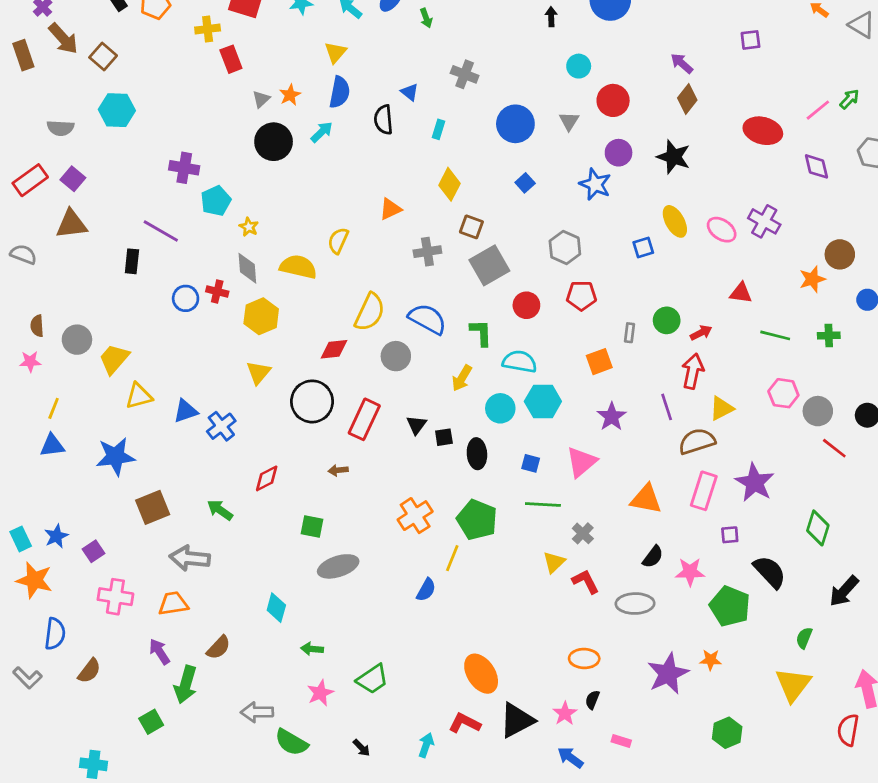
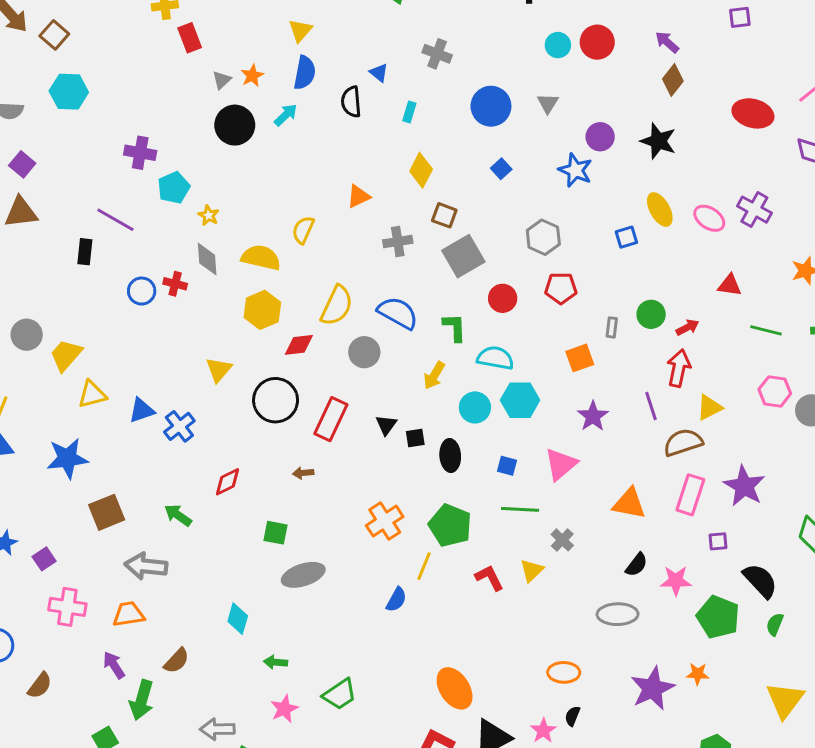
red circle: (613, 100) -> (597, 42), moved
yellow hexagon: (261, 316) -> (262, 310), moved
red L-shape: (586, 582) -> (489, 578), moved
green semicircle: (804, 638) -> (775, 624), moved

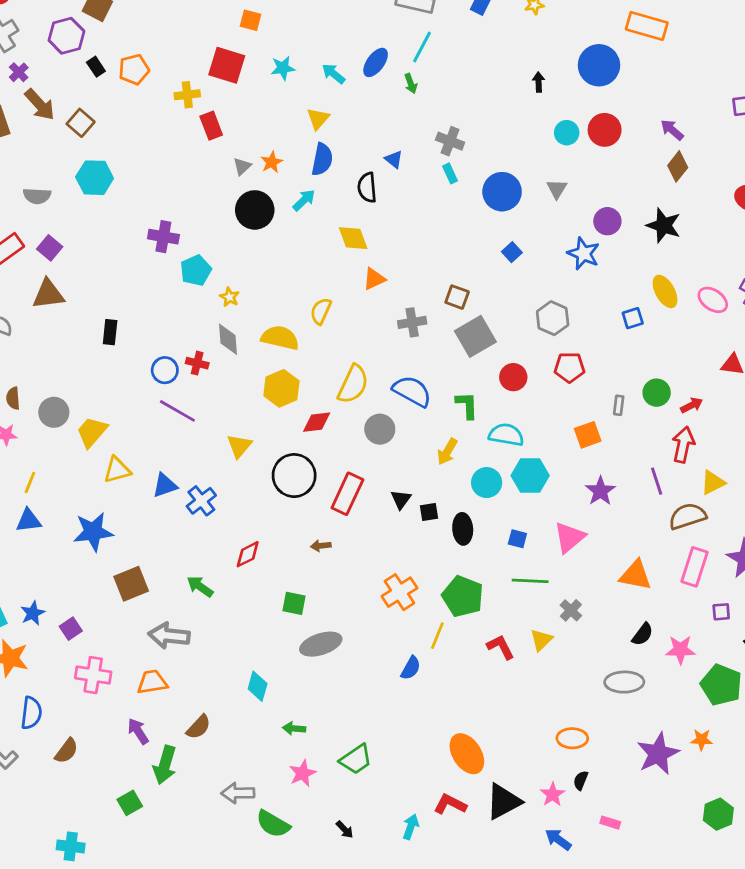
cyan rectangle: (409, 112) -> (450, 173), moved, turned -42
yellow diamond: (421, 170) -> (353, 238), moved, turned -48
purple line: (115, 220) -> (177, 411), moved

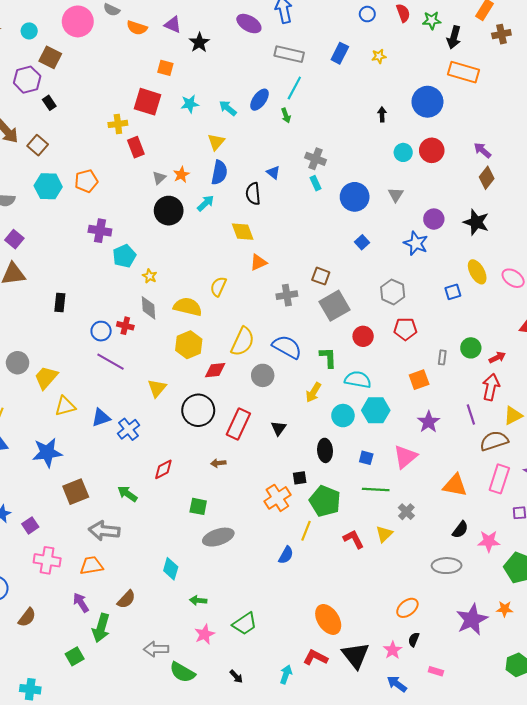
orange pentagon: (134, 69) -> (86, 181), moved
black square: (429, 512) -> (300, 478), moved
orange ellipse: (572, 738) -> (407, 608), turned -40
black triangle: (503, 801) -> (356, 655), turned -40

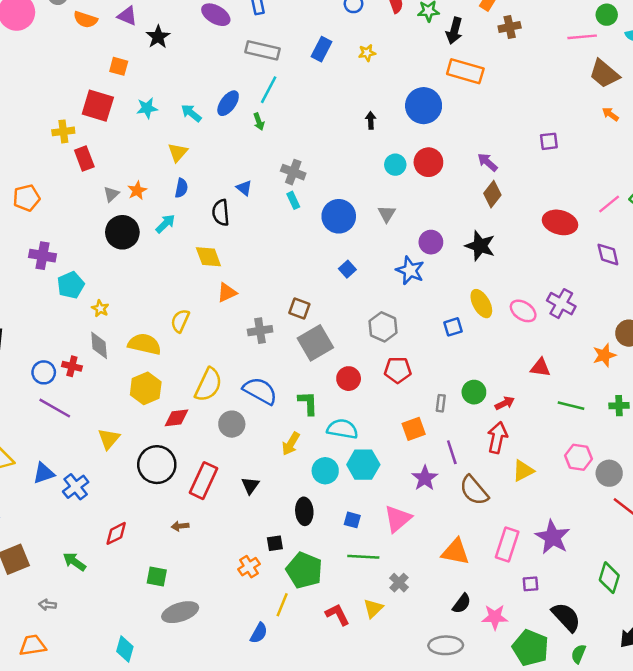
blue semicircle: (219, 173) -> (181, 188), size x0.7
purple line: (471, 414) -> (452, 452), moved
brown semicircle: (494, 441) -> (474, 490), moved, turned -112
orange cross: (277, 498) -> (249, 567), size x0.7
gray arrow: (104, 531) -> (47, 605), size x0.5

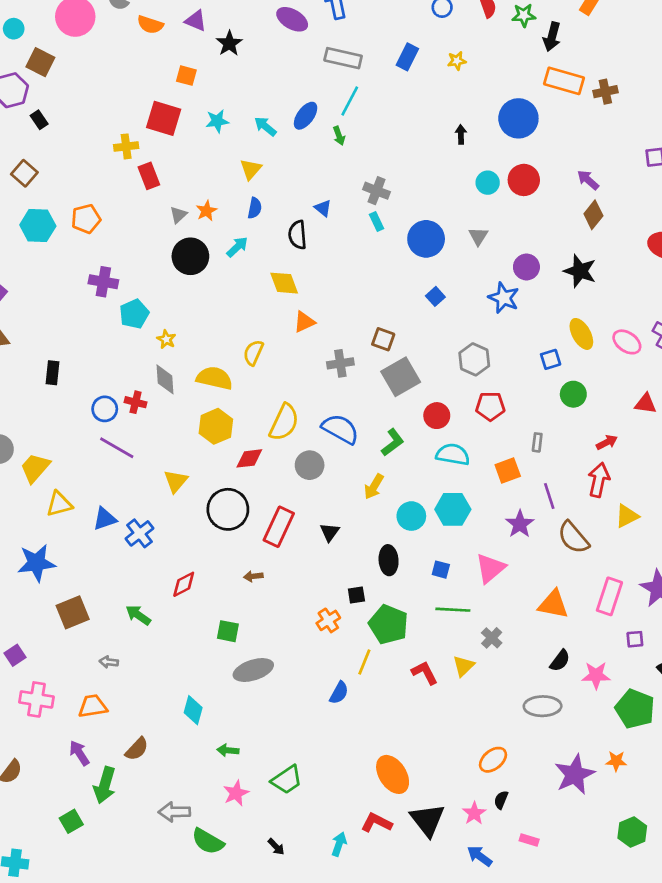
brown cross: (510, 27) -> (605, 92), moved
green circle: (474, 392) -> (573, 394), moved
green L-shape: (308, 403) -> (393, 442), turned 55
cyan semicircle: (342, 429) -> (453, 454), moved

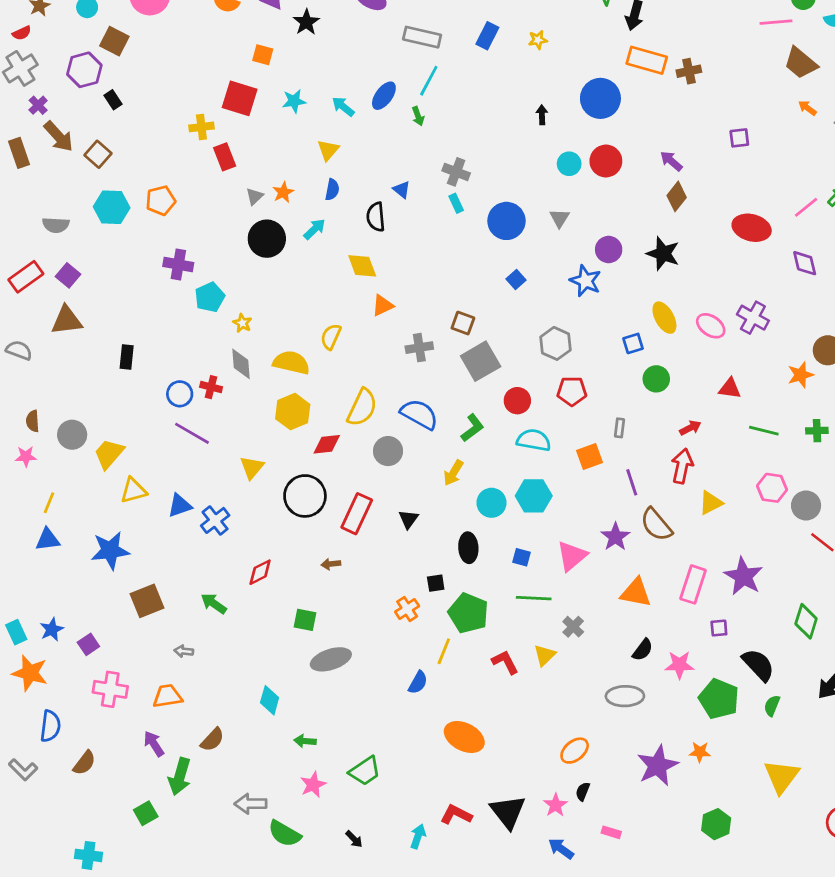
purple star: (520, 524) -> (615, 537), moved
orange ellipse: (393, 774) -> (464, 737), moved, turned -30

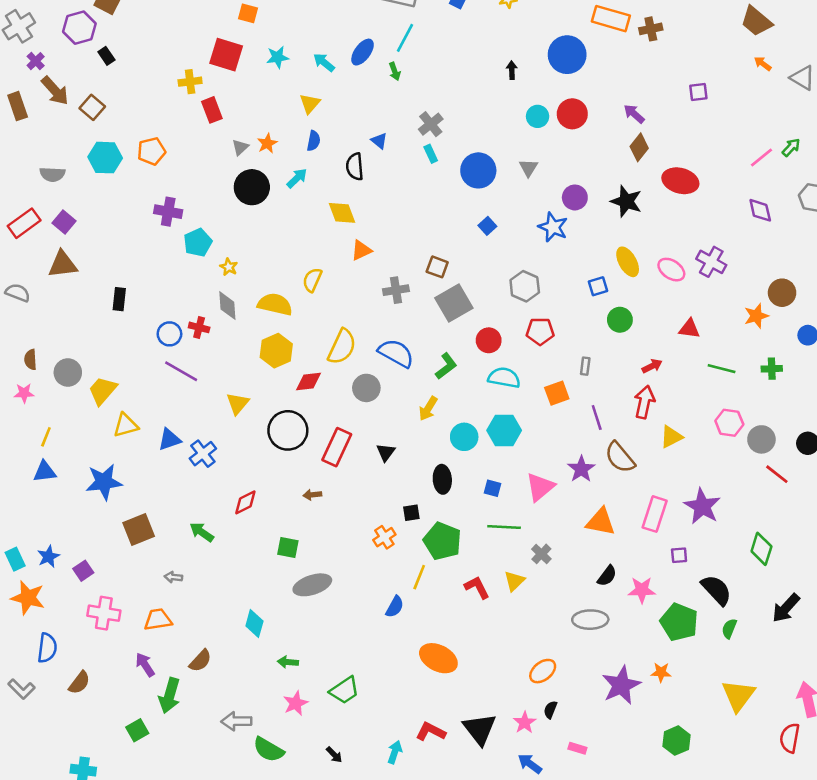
gray cross: (456, 172) -> (431, 124), turned 30
red ellipse: (752, 228) -> (680, 181), moved

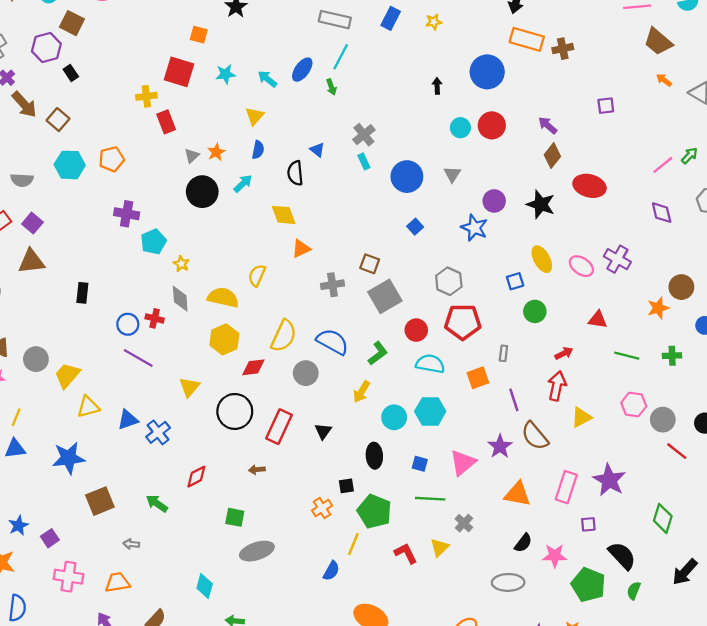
red pentagon: (540, 331) -> (463, 322), size x1.4

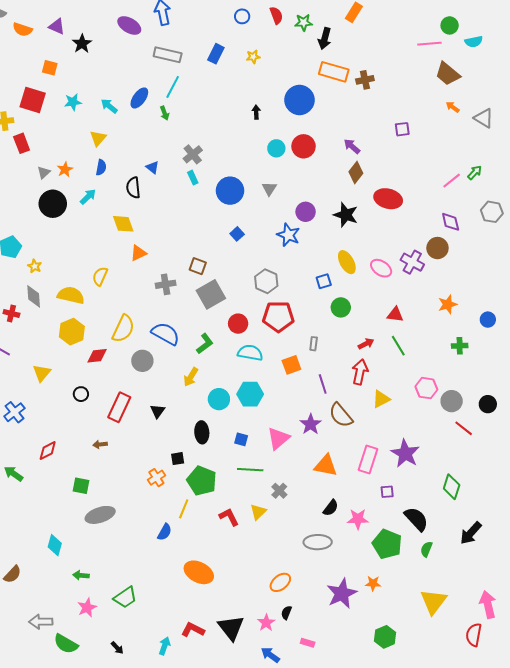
brown circle: (681, 287) -> (437, 248), moved
green line: (627, 356) -> (398, 346), moved, turned 45
black circle: (235, 411) -> (81, 394), size x0.5

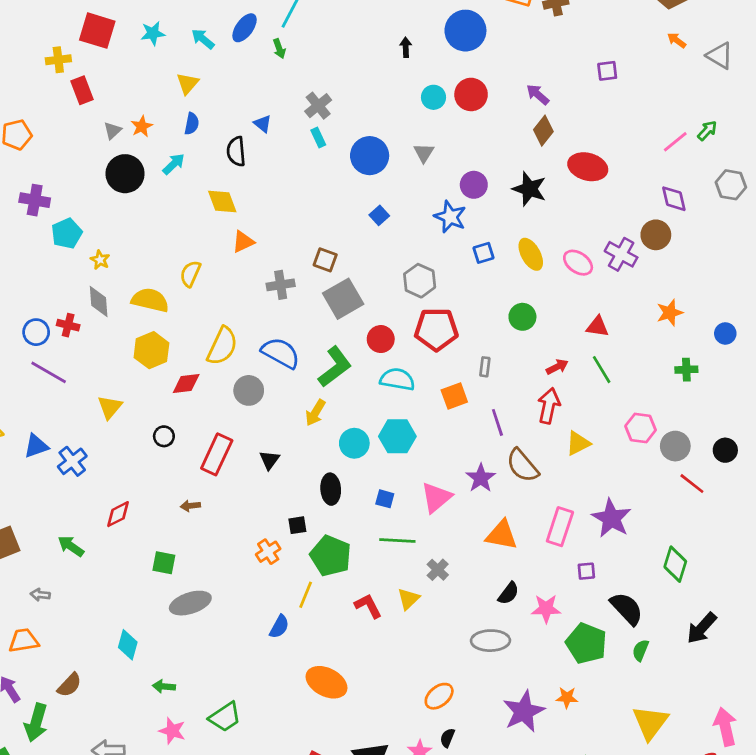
blue square: (324, 281) -> (484, 253), moved
green L-shape: (205, 344) -> (335, 367), size x1.4
pink star: (87, 608) -> (172, 731), turned -30

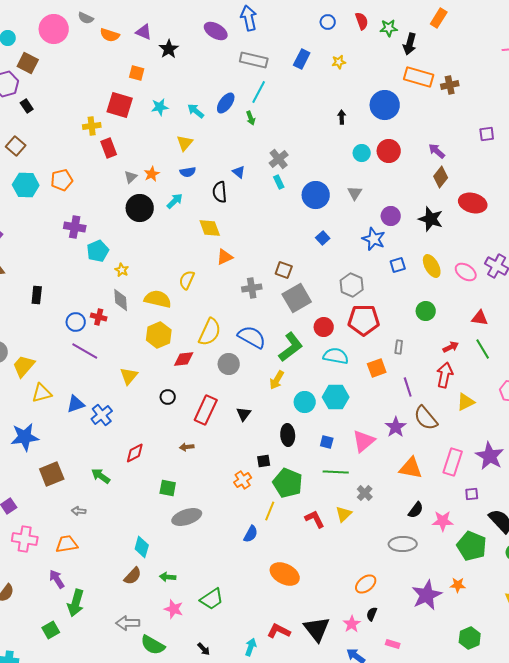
blue semicircle: (192, 124) -> (188, 172), turned 70
brown semicircle: (69, 685) -> (133, 576), moved

